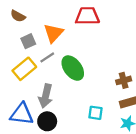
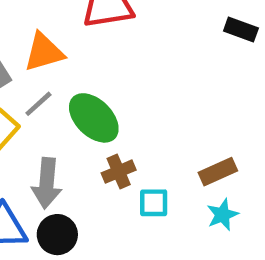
orange triangle: (53, 33) -> (44, 52), turned 40
brown cross: (124, 80) -> (119, 172), moved

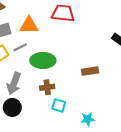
green ellipse: (94, 118) -> (43, 60), turned -60
brown rectangle: (218, 172) -> (90, 71), moved

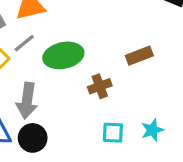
brown cross: (47, 87) -> (100, 86), moved
cyan square: (59, 105) -> (113, 133), moved

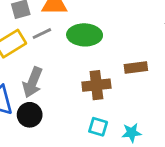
green ellipse: (63, 55) -> (85, 35), moved
brown cross: (100, 86) -> (96, 85), size x1.4

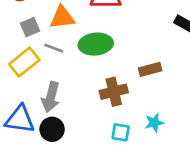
gray line: (42, 34) -> (54, 48), turned 54
cyan star: (132, 133) -> (154, 123), moved

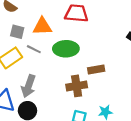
gray square: (30, 27) -> (17, 32), turned 32
brown rectangle: (150, 69) -> (96, 70), moved

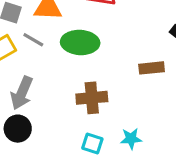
brown rectangle: (96, 70) -> (152, 68), moved

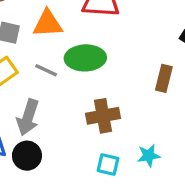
gray line: (33, 40) -> (46, 70), moved
brown rectangle: (152, 68) -> (164, 78), turned -65

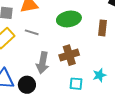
green ellipse: (85, 58) -> (69, 19), moved
gray arrow: (28, 117) -> (43, 63), moved

